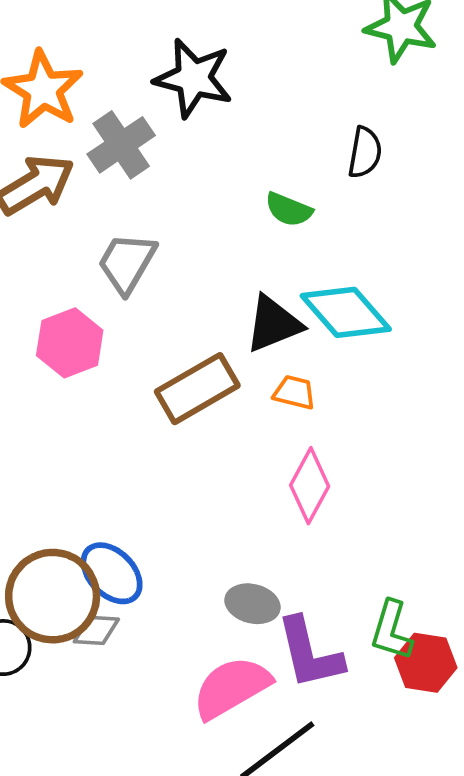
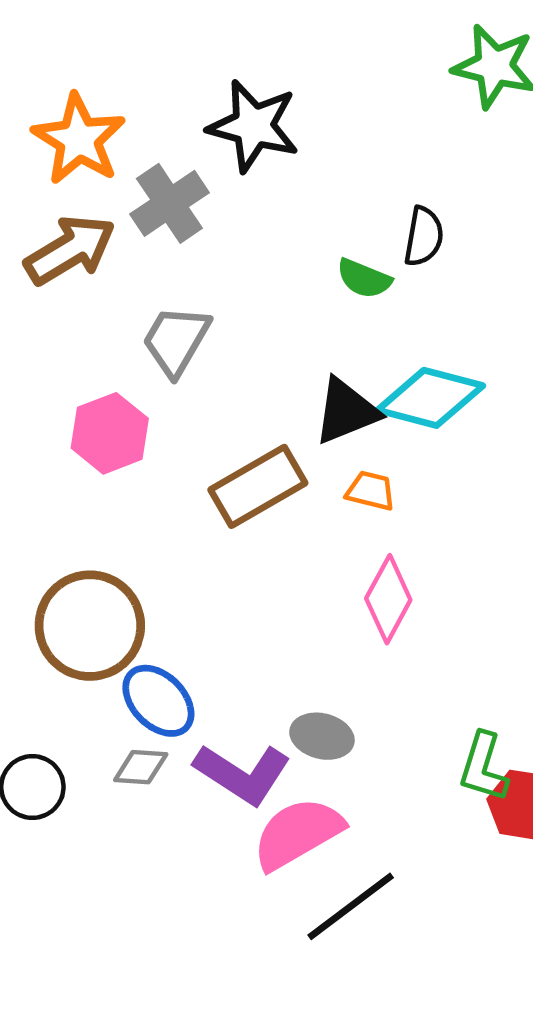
black semicircle: (365, 152) -> (424, 237), moved
cyan diamond: (346, 312) -> (430, 398), turned -34
brown circle: (53, 596) -> (90, 626), moved
purple L-shape: (310, 653) -> (242, 774), moved, turned -44

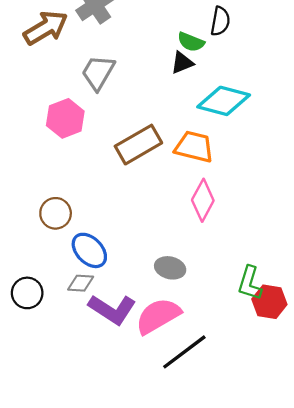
black triangle: (346, 411) -> (182, 63), moved, size x0.7
orange trapezoid: (371, 491) -> (194, 147), size x1.6
brown circle: (90, 626) -> (56, 213), size x0.6
purple L-shape: (242, 774) -> (112, 309), moved

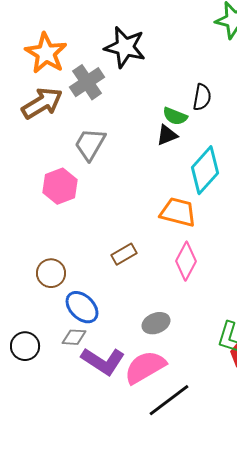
cyan diamond: (224, 101) -> (205, 170), turned -63
brown rectangle: (138, 145) -> (124, 254), moved, size x0.6
gray ellipse: (170, 268) -> (156, 323), turned -36

